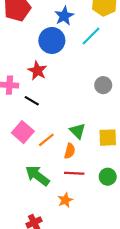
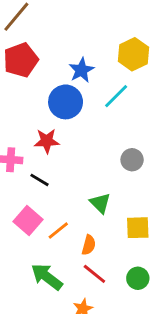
red star: (37, 71) -> (47, 141), turned -30
green triangle: (78, 131) -> (100, 203), moved
red line: (74, 173) -> (94, 274), turned 36

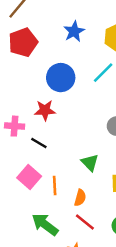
blue star: (81, 70) -> (74, 31), moved
orange line: (58, 231) -> (55, 186), turned -54

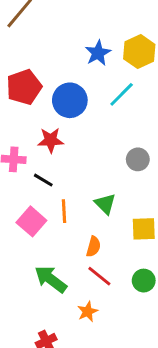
blue star: (74, 31) -> (98, 53), moved
red pentagon: (23, 42) -> (24, 87), moved
orange line: (55, 186) -> (64, 211), moved

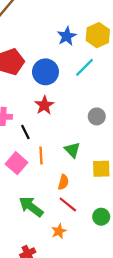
red star: (51, 140) -> (44, 105), moved, turned -30
black line: (43, 180) -> (25, 132), turned 32
green circle: (144, 281) -> (101, 217), moved

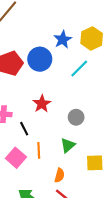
blue circle: (45, 72) -> (40, 59), moved
gray circle: (97, 116) -> (76, 117), moved
green triangle: (72, 150) -> (68, 145), turned 35

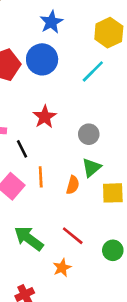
blue star: (63, 39) -> (51, 22), moved
green triangle: (68, 145) -> (91, 168), moved
orange semicircle: (59, 175) -> (73, 185), moved

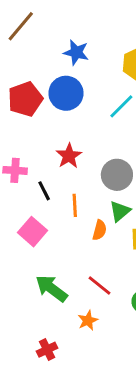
blue star: (51, 22) -> (76, 52), turned -30
gray circle: (89, 134) -> (117, 175), size x1.4
orange line: (41, 177) -> (75, 205), moved

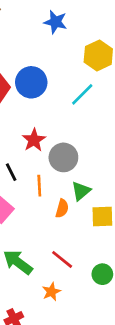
blue star: (76, 52) -> (55, 22), moved
gray circle: (117, 175) -> (63, 157), moved

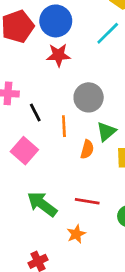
red star: (34, 140) -> (58, 55), moved, turned 30
red line: (62, 259) -> (87, 201), turned -30

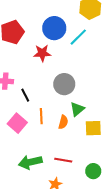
blue circle: (56, 21) -> (54, 28), moved
orange line: (64, 126) -> (41, 116), moved
green arrow: (42, 204) -> (30, 162), turned -50

